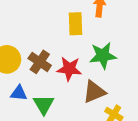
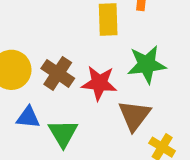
brown triangle: (94, 92) -> (134, 116), turned -30

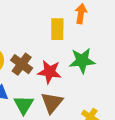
brown triangle: (134, 116) -> (52, 103), moved

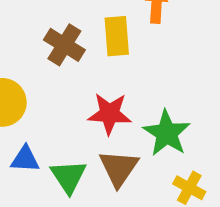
green star: (82, 61) -> (167, 133), moved, turned -30
brown cross: (22, 64) -> (64, 45), moved

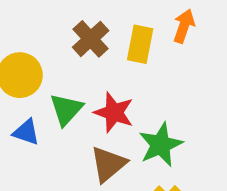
green triangle: (68, 177) -> (66, 109), moved

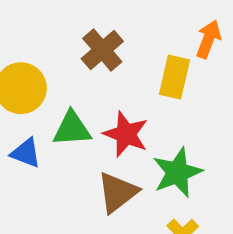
yellow rectangle: (140, 44) -> (174, 77), moved
green triangle: (66, 109) -> (72, 129), turned 42

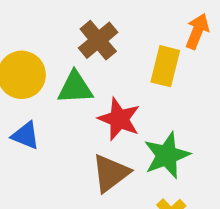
green triangle: (72, 129) -> (75, 88), moved

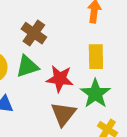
yellow rectangle: (165, 66) -> (96, 57), moved

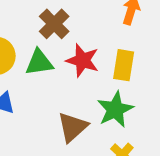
red star: (60, 79) -> (83, 60), moved

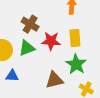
brown triangle: (72, 127) -> (54, 80), turned 42

